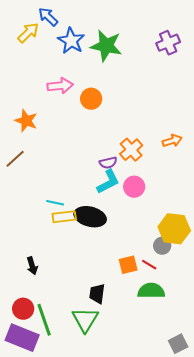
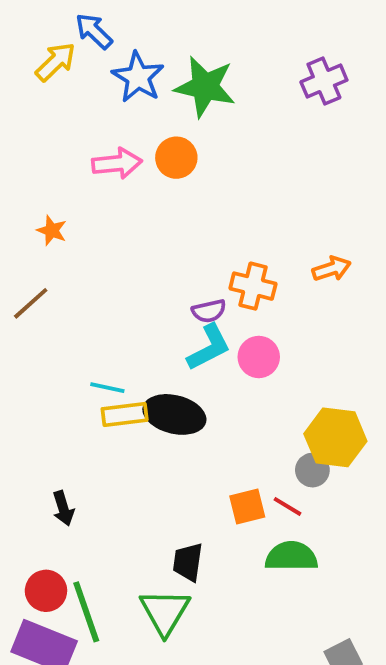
orange circle: (91, 99) -> (176, 158), moved
orange star: (26, 121) -> (52, 230), size x0.7
orange cross: (131, 150) -> (253, 286), turned -35

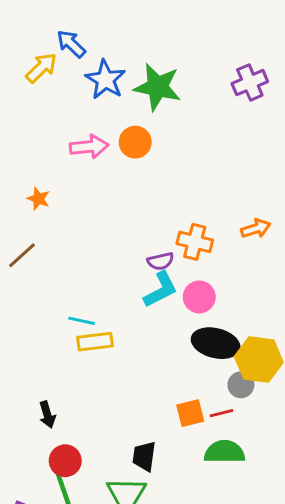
black ellipse: (174, 414) -> (216, 343), moved
red line: (287, 506) -> (222, 413), turned -45
red circle: (46, 591) -> (65, 461), moved

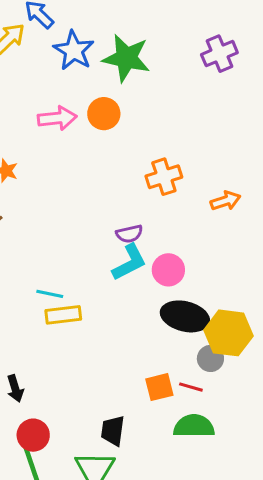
orange cross: (195, 242) -> (164, 177), moved, turned -32
red line: (222, 413) -> (191, 387), turned 30

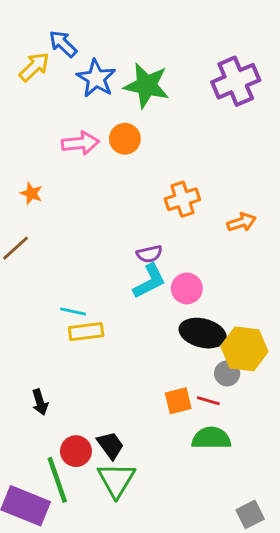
purple cross: (219, 54) -> (236, 81), size x1.4
black trapezoid: (113, 431) -> (111, 445), moved, turned 136
red circle: (33, 435) -> (76, 451), moved

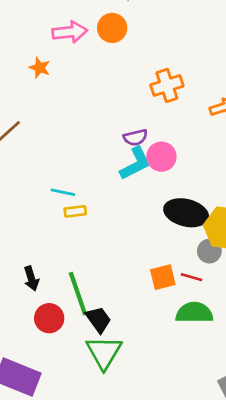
orange star: (31, 193) -> (40, 68), moved
pink circle: (187, 288) -> (161, 157), moved
yellow rectangle: (86, 332) -> (75, 211), size x0.7
red circle: (76, 451) -> (49, 318), moved
green line: (57, 480) -> (78, 294), moved

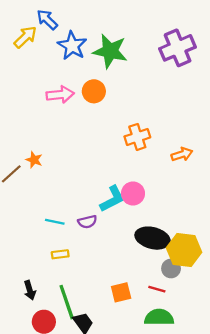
orange star: (40, 68) -> (34, 160), moved
purple semicircle: (135, 137) -> (87, 222), moved
yellow rectangle: (75, 211) -> (60, 254), moved
orange square: (163, 277) -> (121, 292), moved

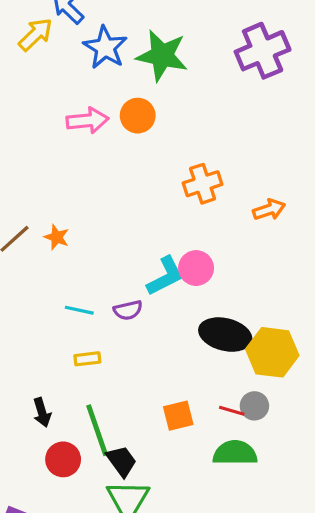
orange star: (34, 160) -> (57, 237), moved
gray circle: (171, 268) -> (254, 406), moved

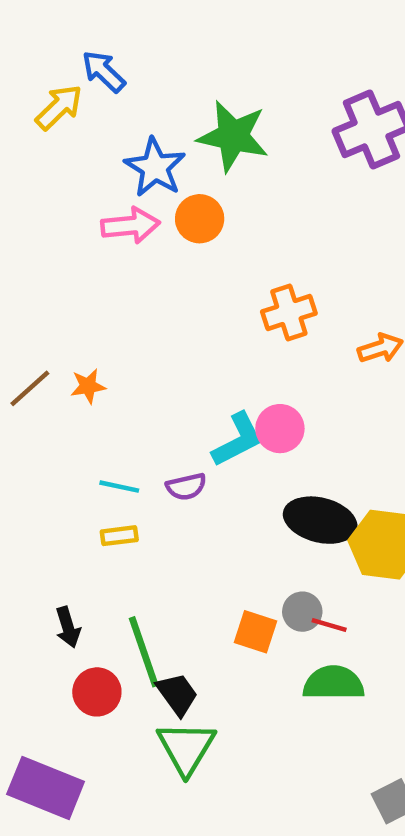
blue star: (105, 47) -> (155, 167), moved
orange star: (57, 237) -> (88, 386), turned -30
yellow rectangle: (87, 359) -> (119, 536), moved
gray circle: (254, 406) -> (302, 612), moved
orange square: (178, 416) -> (255, 632), turned 32

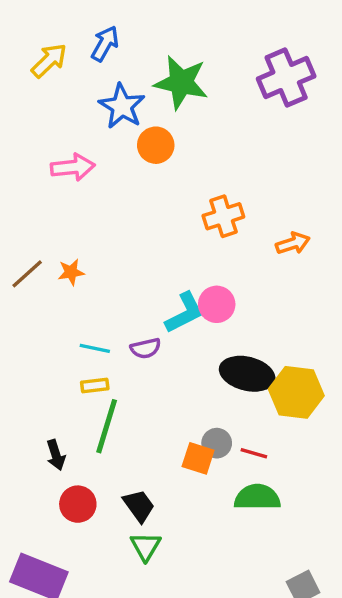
blue arrow: (104, 71) -> (105, 44), moved, turned 75
pink arrow: (130, 225) -> (73, 167), moved
gray circle: (302, 612) -> (217, 443), moved
green line: (144, 652) -> (107, 426), moved, turned 36
green triangle: (186, 748) -> (146, 546), size x0.7

